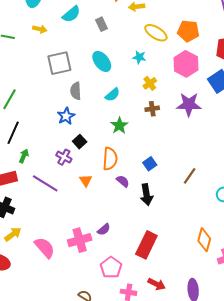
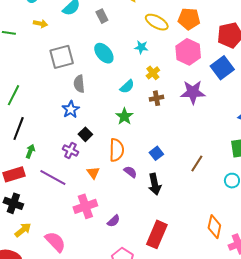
cyan semicircle: (112, 95) -> (127, 87), moved
pink cross: (80, 240) -> (85, 206), moved

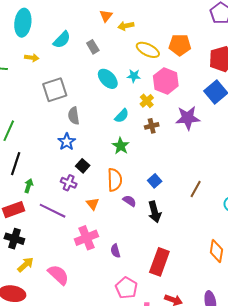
pink hexagon: (188, 52) -> (166, 81), moved
cyan ellipse: (104, 53) -> (108, 79), moved
purple semicircle: (114, 221) -> (115, 251), turned 120

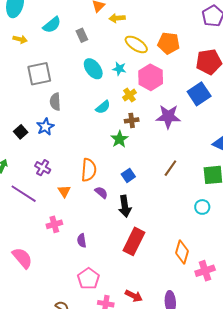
green star: (121, 146) -> (119, 139), moved
black square: (83, 166) -> (21, 132), moved
brown line: (196, 189) -> (170, 168), moved
pink cross: (86, 238) -> (54, 224), size x0.7
red rectangle: (159, 262) -> (134, 241), moved

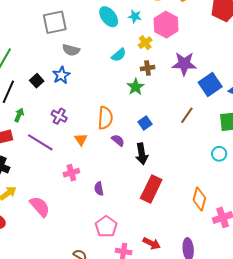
blue square: (199, 94) -> (210, 85), moved
gray semicircle: (55, 102) -> (71, 50), turned -72

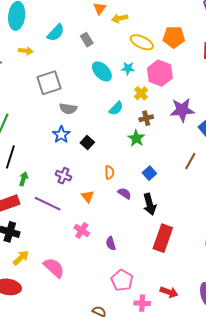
black square: (37, 81) -> (87, 143), moved
orange semicircle: (105, 118) -> (109, 172), size x0.6
pink cross: (71, 173) -> (82, 231), turned -35

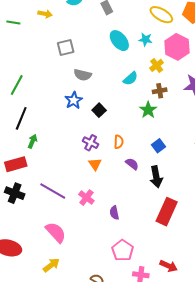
gray square: (49, 83) -> (66, 48), size x0.7
purple cross: (63, 176) -> (91, 143), moved
purple line: (48, 204) -> (53, 191), moved
yellow arrow: (21, 258) -> (51, 265), moved

